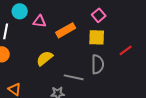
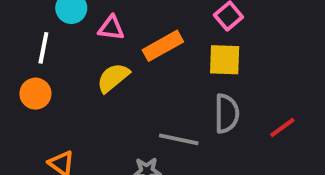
red line: (126, 50) -> (282, 127), moved
yellow semicircle: (45, 58) -> (113, 78), moved

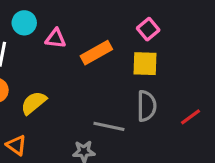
yellow semicircle: (113, 78) -> (34, 103), moved

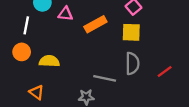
yellow semicircle: (34, 103) -> (49, 61), turned 42

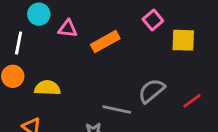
yellow square: (131, 32) -> (183, 40), moved
gray semicircle: (132, 63) -> (151, 91), turned -130

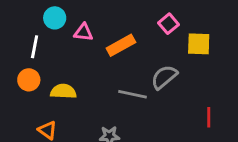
gray semicircle: (151, 91) -> (164, 77), moved
red line: (192, 101) -> (209, 117), moved, turned -54
gray line: (117, 110) -> (132, 94), moved

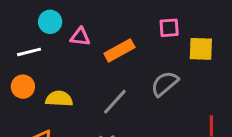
pink square: (168, 24) -> (169, 28), turned 36
white line: (35, 47) -> (29, 52), turned 65
gray line: (132, 94) -> (115, 102), moved, turned -60

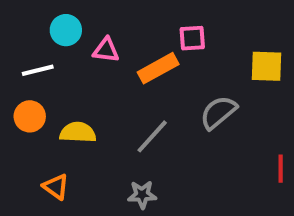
pink square: (169, 28) -> (192, 38), moved

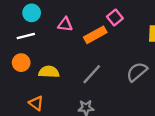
cyan circle: (66, 30) -> (32, 13), moved
pink square: (192, 38) -> (115, 17), turned -35
gray semicircle: (218, 112) -> (137, 72), moved

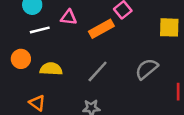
white line: (26, 36) -> (40, 30), moved

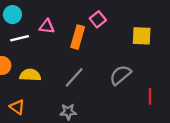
orange rectangle: (101, 29) -> (78, 37), turned -45

